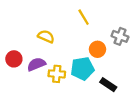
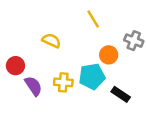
purple semicircle: (36, 64) -> (33, 86), moved, turned 78

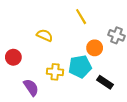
purple semicircle: (33, 86) -> (31, 87), moved

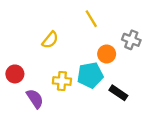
yellow semicircle: (45, 35) -> (50, 40), turned 105
red circle: (13, 57) -> (15, 74), moved

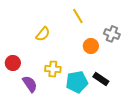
cyan pentagon: (90, 75) -> (77, 82), moved

